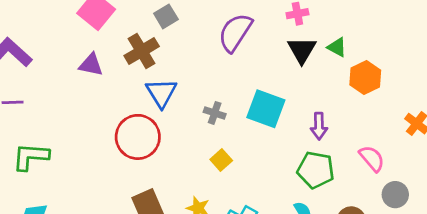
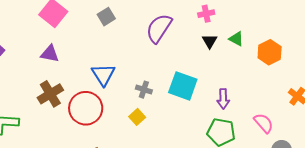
black triangle: (302, 50) -> (210, 41), size x0.7
brown cross: (142, 51) -> (50, 94), moved
orange hexagon: (365, 77) -> (270, 52), moved
yellow square: (221, 160) -> (137, 117), moved

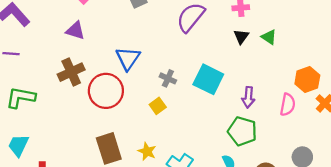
orange hexagon: (270, 52) -> (307, 79), moved
pink semicircle: (264, 123) -> (288, 105), moved, turned 45

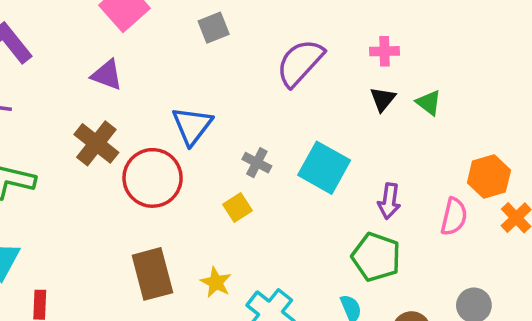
brown cross: (71, 72) -> (96, 143), turned -30

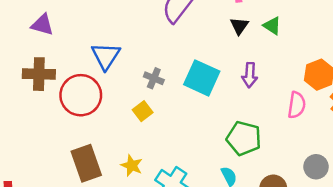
brown cross: (96, 143) -> (39, 74), turned -32
purple arrow: (389, 201) -> (250, 75), moved

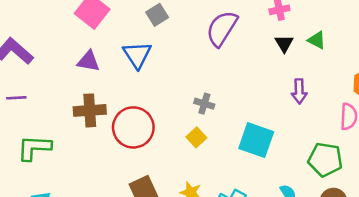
blue triangle: (106, 56) -> (137, 55), moved
cyan square: (202, 78) -> (256, 140), moved
green pentagon: (244, 138) -> (325, 160), moved

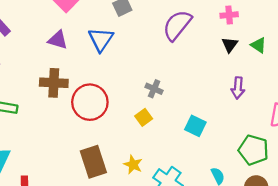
cyan square: (256, 140) -> (195, 126), size x0.7

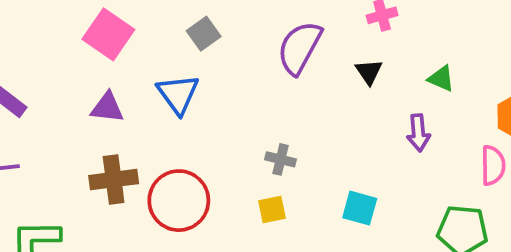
black triangle: (230, 45) -> (369, 72), moved
green triangle: (258, 45) -> (441, 79), moved
yellow square: (144, 117) -> (272, 209), turned 35

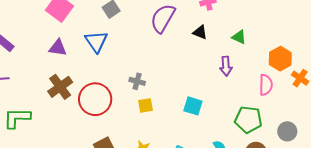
black triangle: (369, 72) -> (200, 32), turned -35
gray cross: (281, 159) -> (137, 81), moved
brown cross: (114, 180) -> (60, 87), turned -30

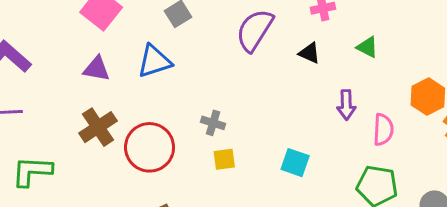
green triangle: (239, 37) -> (367, 47), moved
blue triangle: (96, 41) -> (154, 61), turned 45
pink semicircle: (266, 85) -> (383, 130), moved

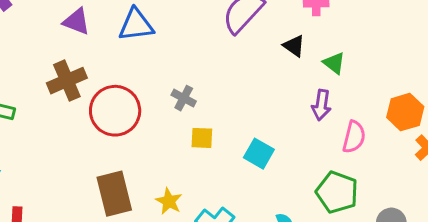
green triangle: (367, 47) -> (334, 63), moved
yellow square: (224, 159) -> (202, 138), moved

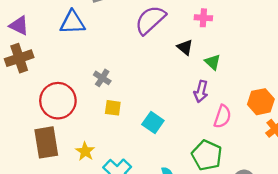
purple triangle: (76, 21) -> (19, 26), moved
red circle: (115, 111) -> (58, 101), moved

